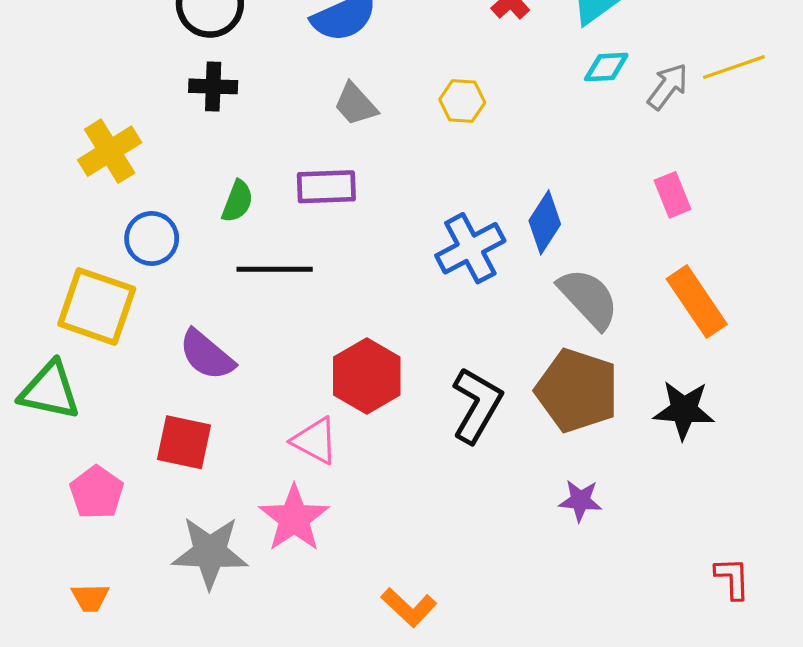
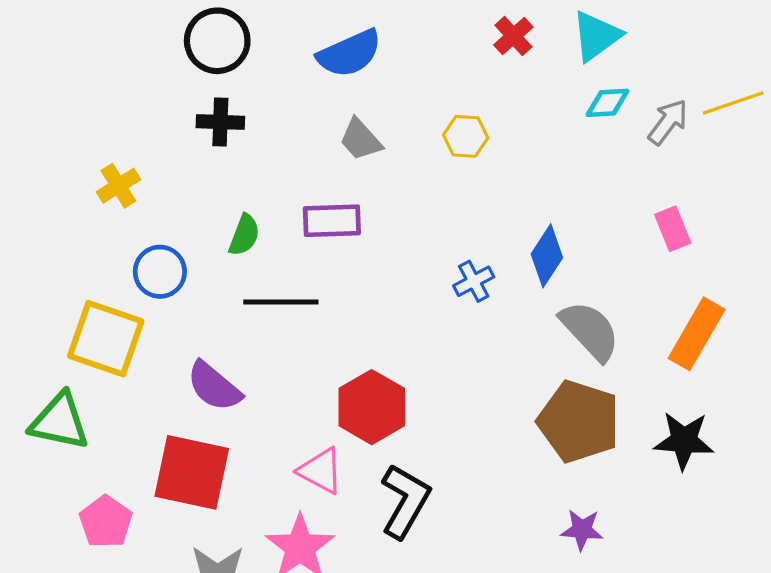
yellow cross: (110, 151) -> (118, 186), size x0.7
blue cross: (470, 248) -> (474, 281), size x0.6
orange rectangle: (697, 302) -> (697, 334), turned 64
black L-shape: (477, 405) -> (405, 501), moved
red square: (184, 442) -> (192, 472), size x1.4

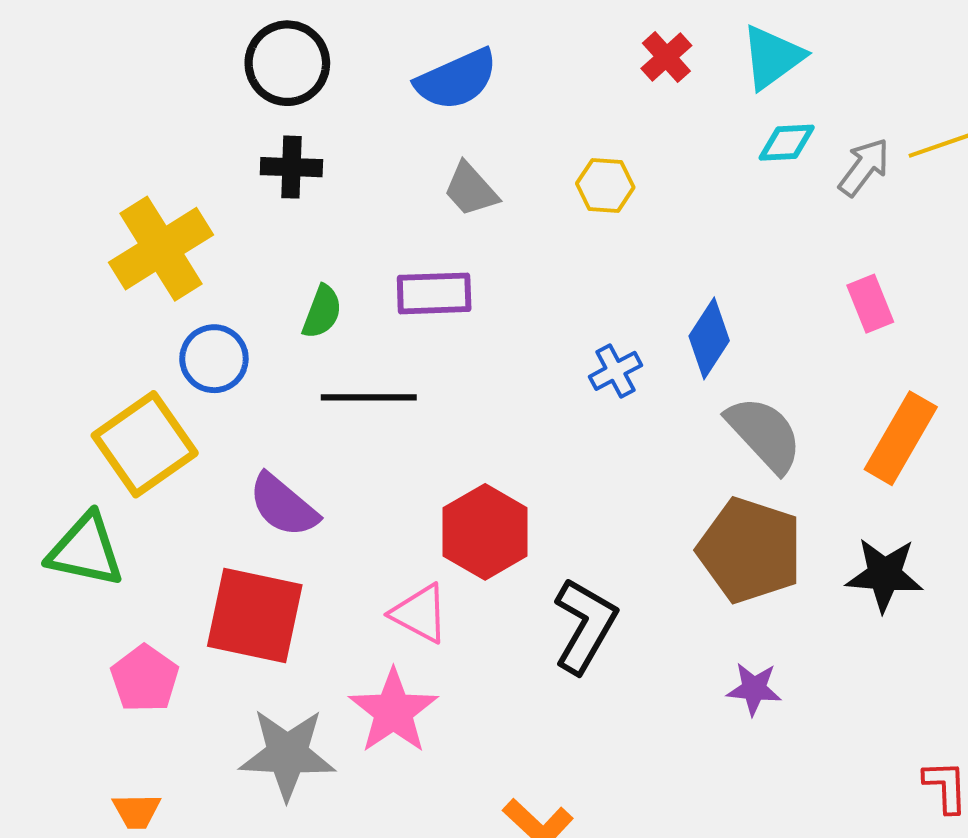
yellow cross: (118, 186) -> (161, 249), size x1.8
yellow square: (106, 339) -> (145, 444), turned 36
black L-shape: (405, 501) -> (585, 626), moved

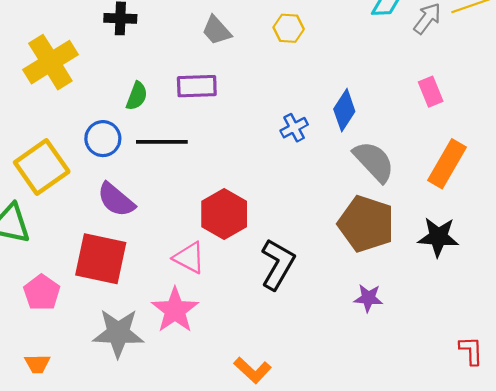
blue circle: (214, 359) -> (103, 139), moved

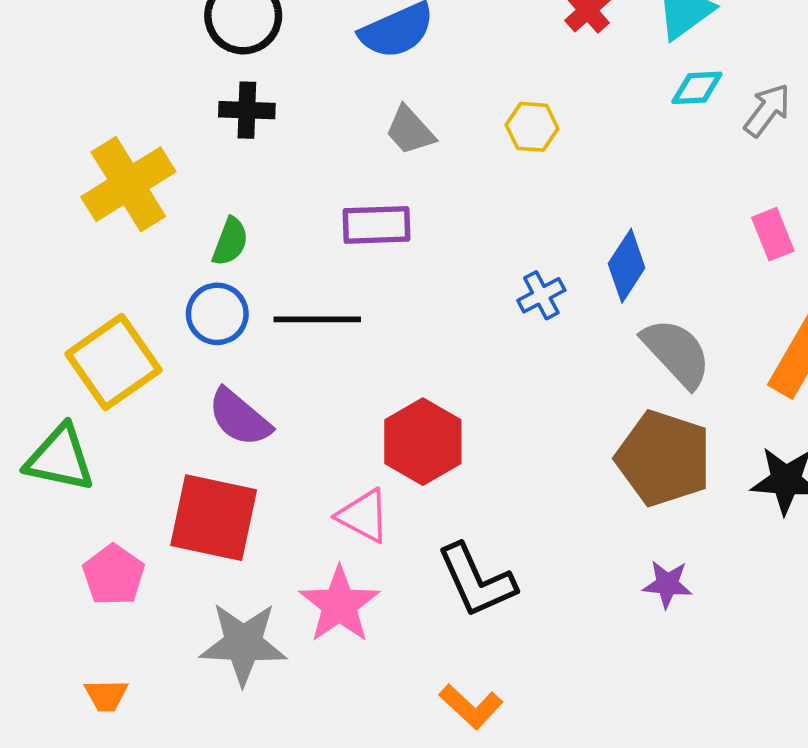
green semicircle: (137, 96) -> (230, 242), moved
black L-shape: (278, 264) -> (477, 581), moved, turned 126

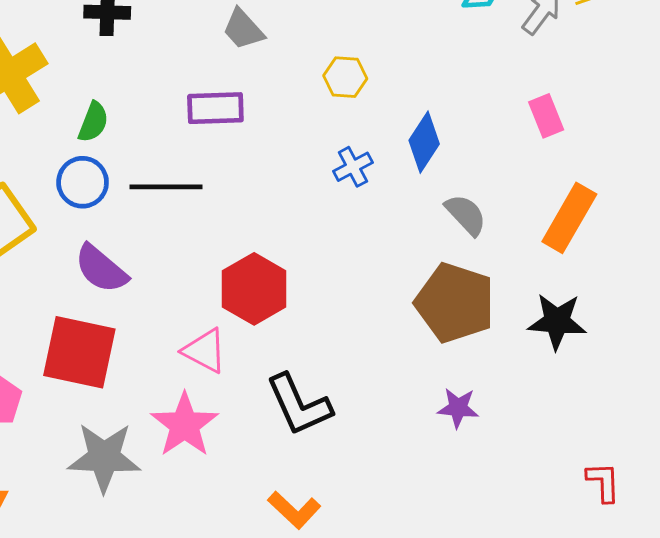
yellow hexagon: (532, 127) -> (345, 77), moved
gray semicircle: (677, 353) -> (466, 215), size x0.7

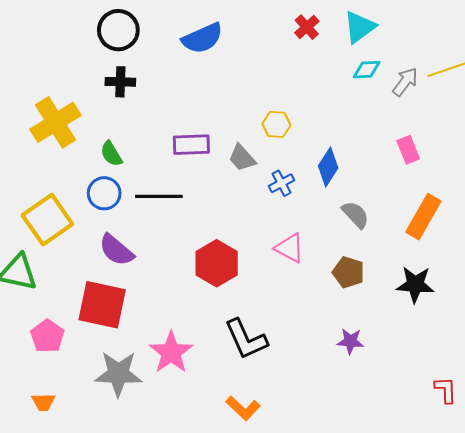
gray trapezoid: (243, 29) -> (242, 158), moved
green semicircle: (93, 122) -> (111, 154), turned 128
brown pentagon: (455, 303) -> (348, 272), size x0.6
pink triangle: (205, 351) -> (290, 248), moved

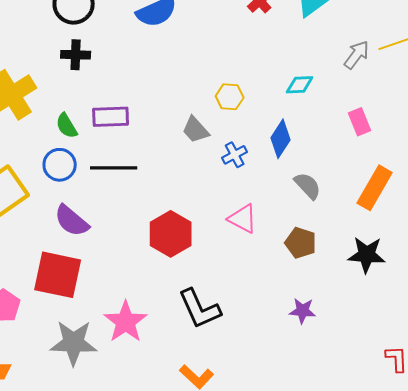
cyan diamond: (367, 70) -> (300, 85), moved
purple rectangle: (191, 145) -> (111, 117), moved

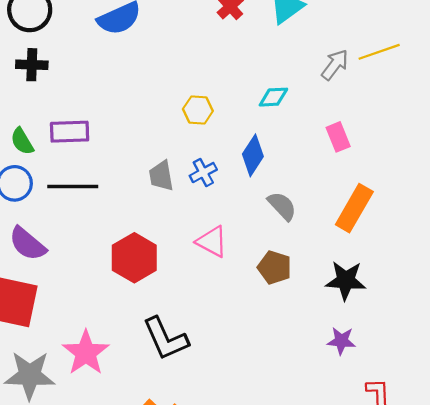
gray trapezoid: (196, 130) -> (161, 176), moved, turned 32
purple star: (303, 311) -> (341, 341), moved

